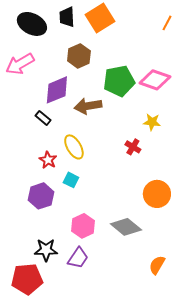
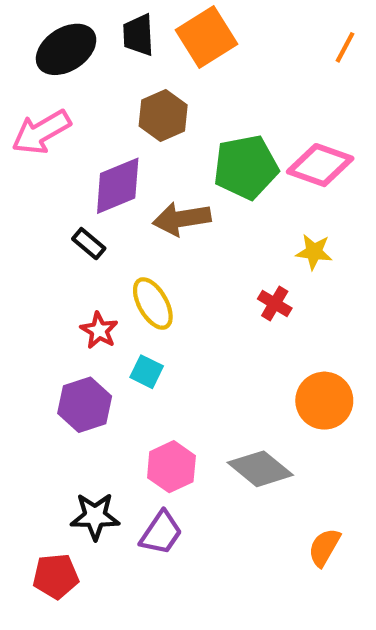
black ellipse: (32, 24) -> (66, 49), turned -60
red pentagon: (27, 279) -> (56, 576), size x0.7

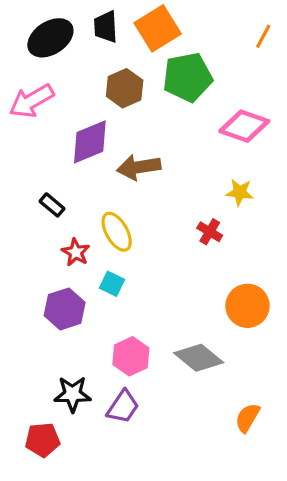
green pentagon: (246, 167) -> (188, 77), moved
black rectangle: (89, 244) -> (52, 205), moved

